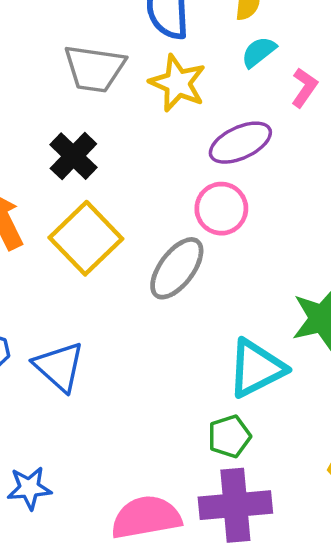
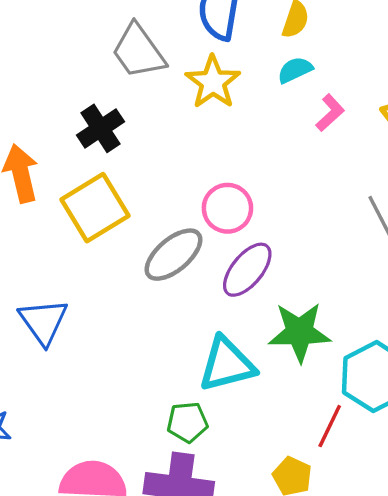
gray trapezoid: (95, 69) -> (138, 51), turned 34
purple ellipse: (240, 143) -> (247, 270), moved, turned -38

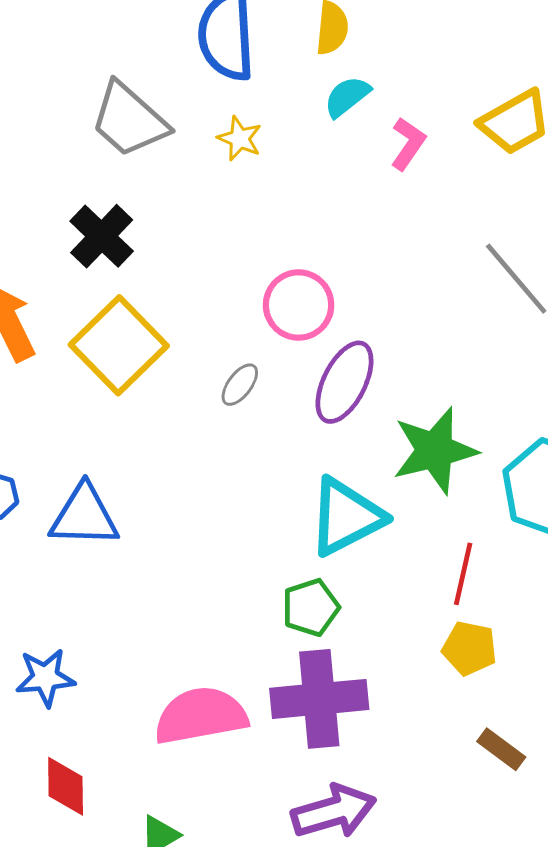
yellow star: (213, 82) -> (240, 139), size x0.6
gray ellipse: (173, 255) -> (240, 385), size x0.5
blue triangle: (43, 322) -> (84, 516), turned -40
red line: (330, 426) -> (463, 574), moved

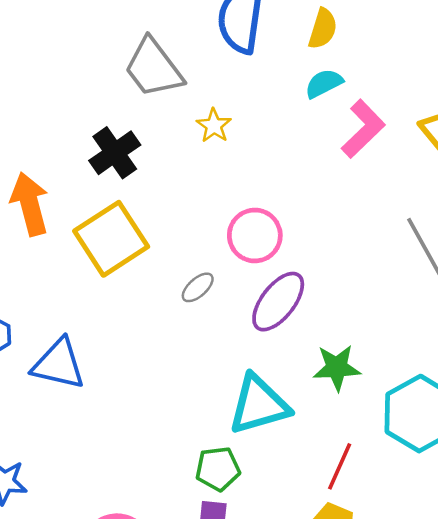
yellow star: (240, 139) -> (214, 126), moved
pink L-shape: (408, 144) -> (363, 129), size x1.4
green star: (435, 451) -> (337, 368), size x0.7

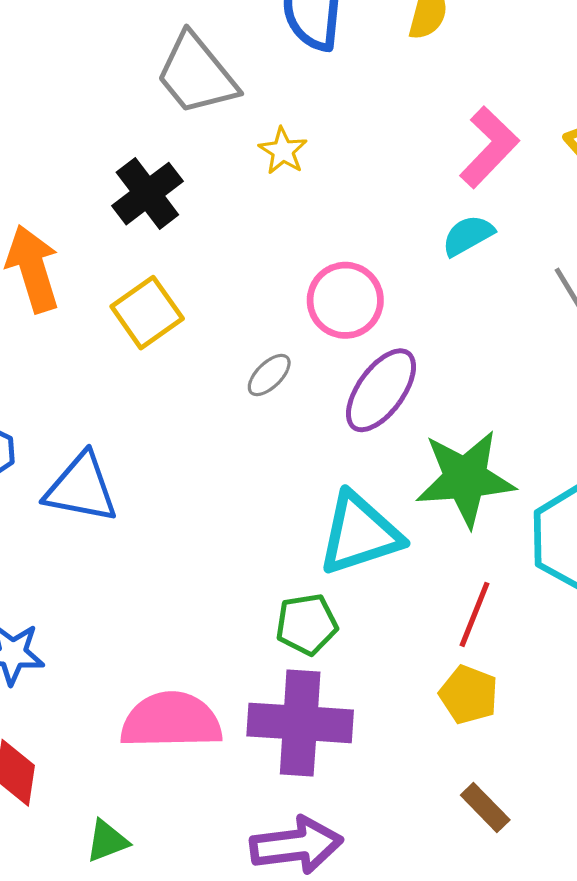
cyan semicircle: (324, 83) -> (468, 235), moved
yellow square: (111, 239) -> (147, 313), size x0.7
green star: (337, 368) -> (465, 478), size x1.5

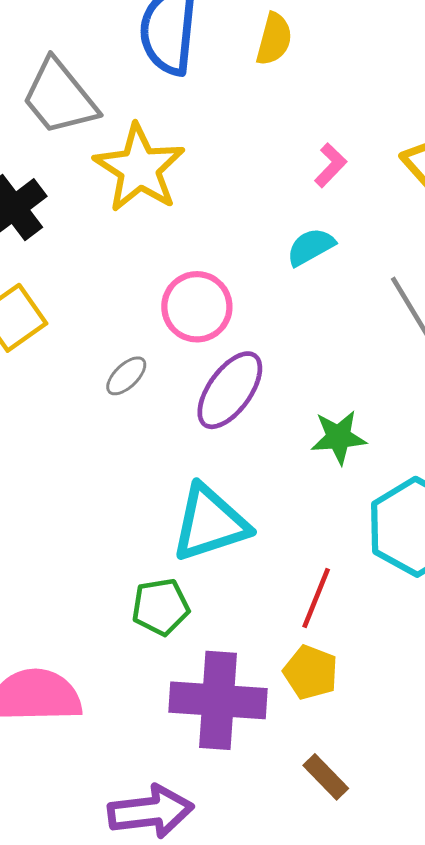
pink L-shape: (489, 147) -> (330, 165), size x0.6
yellow star: (283, 151) -> (139, 168), size x2.0
green star: (465, 478) -> (339, 437), moved, size x0.6
purple cross: (300, 723) -> (218, 700), moved

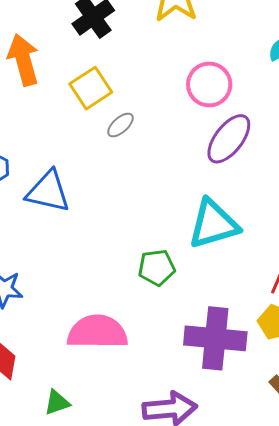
gray ellipse: (126, 376) -> (120, 125), moved
green pentagon: (161, 607) -> (157, 268), moved

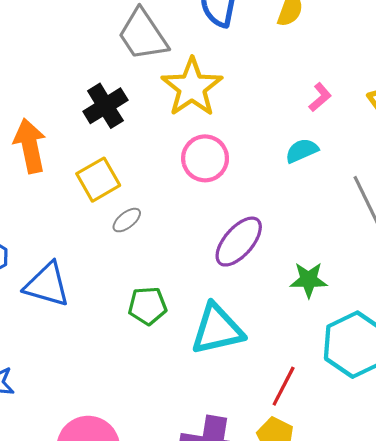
pink circle: (209, 84) -> (205, 158), moved
green pentagon: (157, 268) -> (147, 306), moved

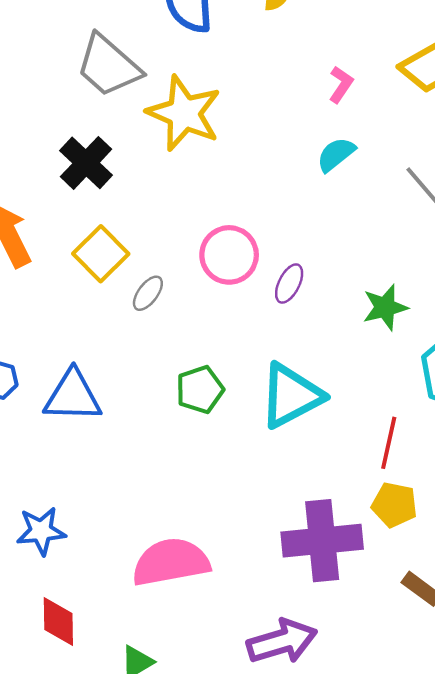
pink circle: (205, 158) -> (229, 255), moved
purple ellipse: (239, 242) -> (289, 284), size x0.6

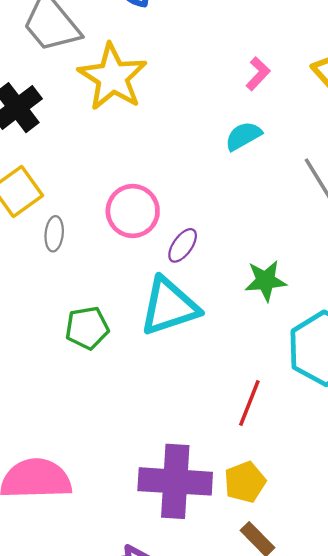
gray ellipse: (148, 293) -> (54, 234), turned -40
cyan triangle: (291, 396) -> (169, 306), moved
yellow pentagon: (394, 505) -> (245, 482), moved, turned 30

